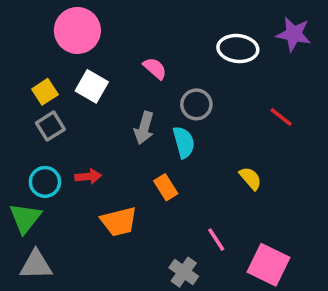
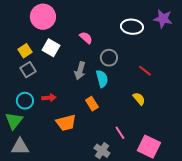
red line: (281, 117) -> (145, 71), moved

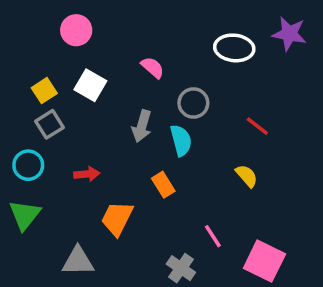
pink circle: (43, 17) -> (76, 30), size x0.7
cyan circle: (25, 101) -> (28, 165), moved
orange trapezoid: (66, 123) -> (117, 218), turned 130
gray triangle: (20, 147) -> (78, 261), moved

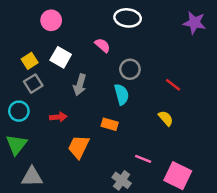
white ellipse: (234, 48) -> (128, 18), moved
gray arrow: (142, 126) -> (80, 85), moved
orange rectangle: (163, 185) -> (110, 124), turned -42
pink line: (213, 236) -> (143, 159), turned -35
gray triangle: (78, 261) -> (32, 177), moved

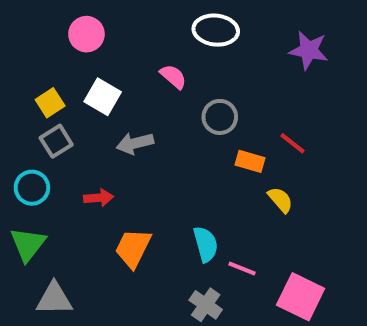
purple star: (194, 23) -> (309, 50), moved
gray arrow: (80, 85) -> (135, 143), turned 60
cyan semicircle: (122, 94) -> (206, 244), moved
orange rectangle: (110, 124) -> (250, 161), moved

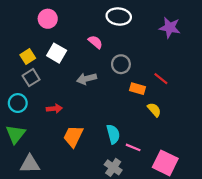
gray arrow: (135, 143) -> (87, 79), moved

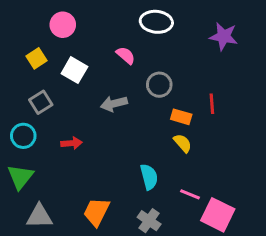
yellow square: (28, 56) -> (36, 58), moved
red line: (161, 79) -> (212, 104), turned 48
yellow semicircle: (154, 110) -> (183, 143), moved
orange trapezoid: (73, 136) -> (96, 212), moved
pink line: (133, 147) -> (190, 194), moved

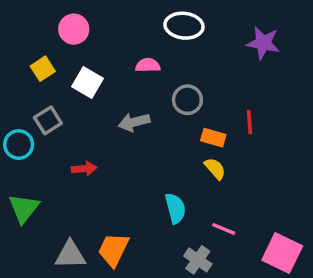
pink semicircle: (126, 55) -> (148, 65), turned -42
cyan circle: (23, 136) -> (19, 145), moved
pink square: (218, 215) -> (282, 253), moved
gray triangle: (39, 216) -> (70, 255), moved
gray cross: (149, 221) -> (198, 260), moved

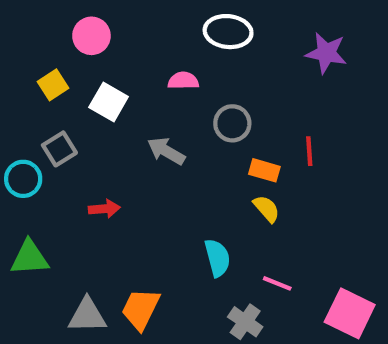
gray arrow: (134, 122) -> (166, 151), turned 44
green triangle: (24, 208) -> (30, 258), turned 48

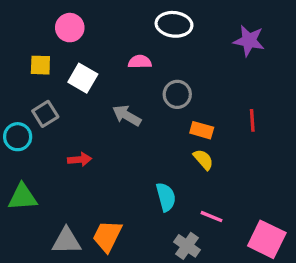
yellow square: (53, 85) -> (40, 65), turned 35
red line: (309, 151) -> (252, 120), moved

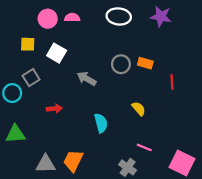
purple star: (249, 41) -> (161, 16), moved
pink semicircle: (140, 62) -> (72, 18), moved
orange rectangle: (202, 130) -> (145, 63), moved
cyan semicircle: (166, 197) -> (101, 123), moved

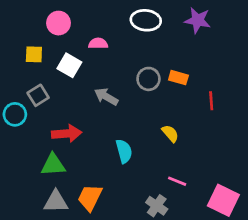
pink semicircle: (72, 18) -> (98, 43), moved
red arrow: (54, 109) -> (67, 133), size x1.5
green triangle: (16, 134) -> (53, 165), moved

